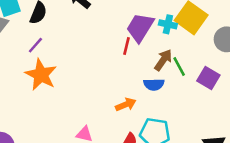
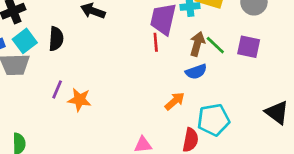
purple line: (35, 45) -> (57, 89), moved
orange star: (41, 75) -> (79, 100), size x0.7

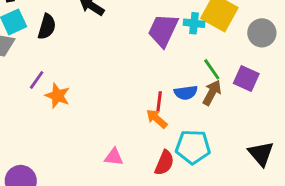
red line: (156, 42) -> (159, 101), moved
brown arrow: (197, 44) -> (212, 93), moved
orange arrow: (175, 101) -> (157, 119), turned -110

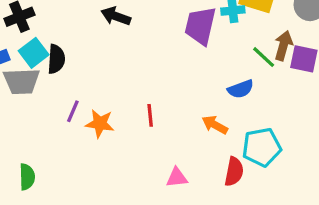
black semicircle: (47, 27) -> (56, 59), moved
brown arrow: (212, 93) -> (283, 46), moved
red line: (159, 101) -> (150, 115), moved

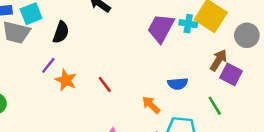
green line: (264, 57) -> (215, 106), moved
black semicircle: (56, 59) -> (61, 32), moved
red line: (150, 115) -> (105, 84), turned -48

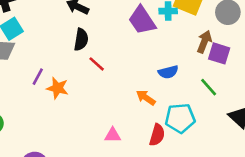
purple trapezoid: (161, 28) -> (142, 20), turned -52
black semicircle: (61, 32) -> (81, 40), moved
red line: (105, 84) -> (97, 64), moved

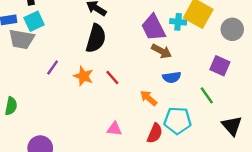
black semicircle: (81, 40) -> (96, 38), size x1.4
brown arrow: (204, 42) -> (161, 51), moved, turned 90
red line: (97, 64) -> (112, 78), moved
orange star: (58, 88) -> (83, 76), moved

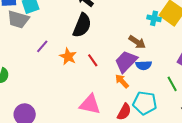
purple trapezoid: (153, 27) -> (126, 61), moved, turned 65
pink triangle: (114, 129) -> (90, 104), size x1.6

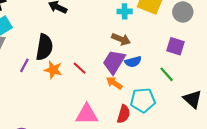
cyan cross: (154, 18) -> (125, 11), moved
black semicircle: (82, 25) -> (44, 47), moved

